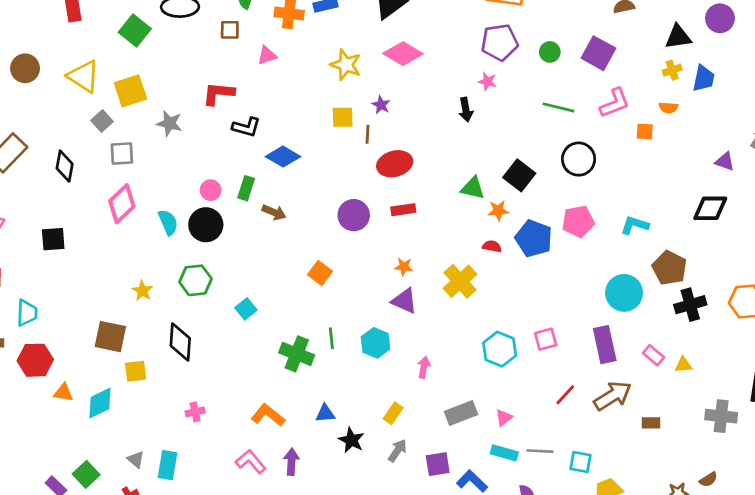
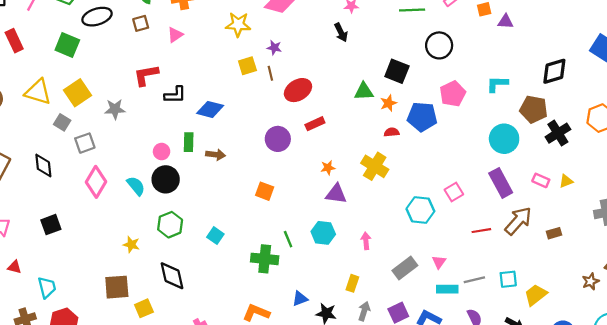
purple triangle: (725, 161) -> (506, 22), moved
black diamond: (710, 208) -> (554, 71), moved
red line: (565, 395) -> (481, 231), turned 54

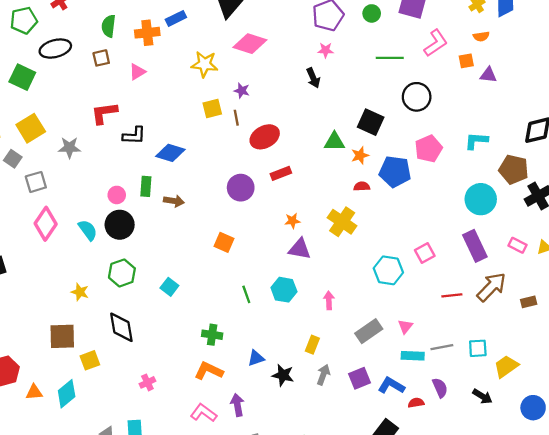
green cross: (265, 259) -> (212, 335), moved, size x0.7

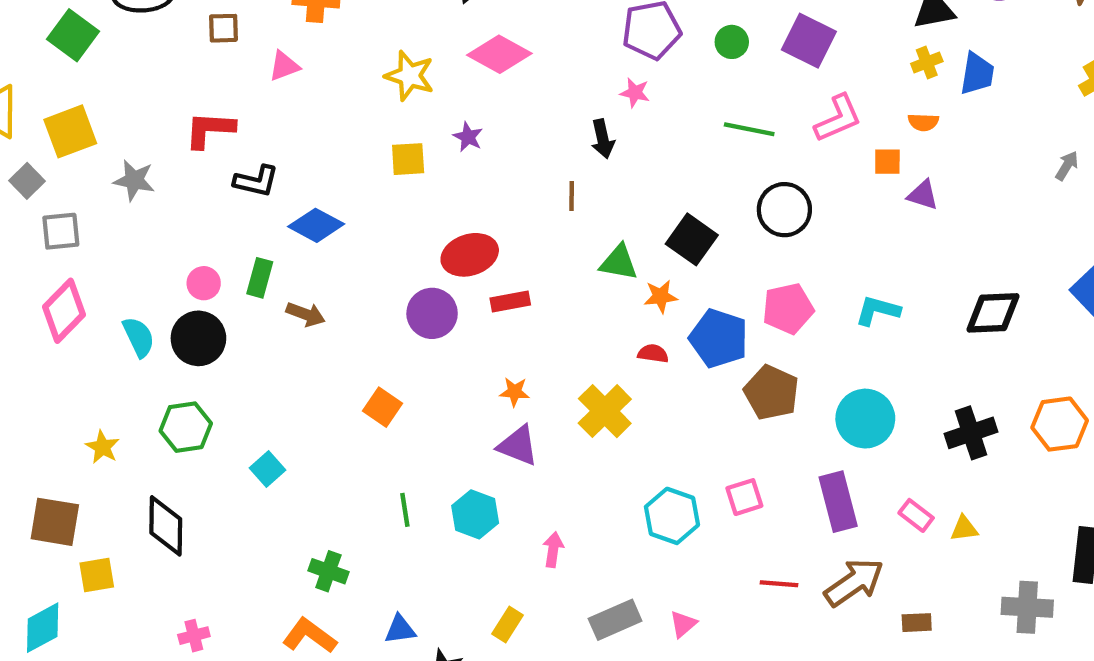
brown line: (236, 118) -> (572, 196), moved
red ellipse: (265, 137) -> (470, 255), moved
brown pentagon: (514, 169) -> (771, 393), moved

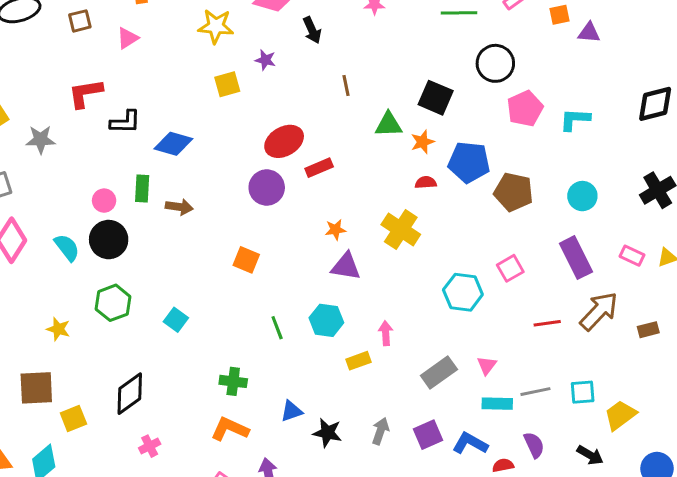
black arrow: (603, 139) -> (312, 30), moved
pink pentagon: (788, 308) -> (525, 109), moved
cyan circle: (865, 419) -> (582, 196), size x0.7
black diamond: (166, 526) -> (130, 394), moved, turned 66
yellow rectangle: (508, 625) -> (358, 361), moved, turned 50

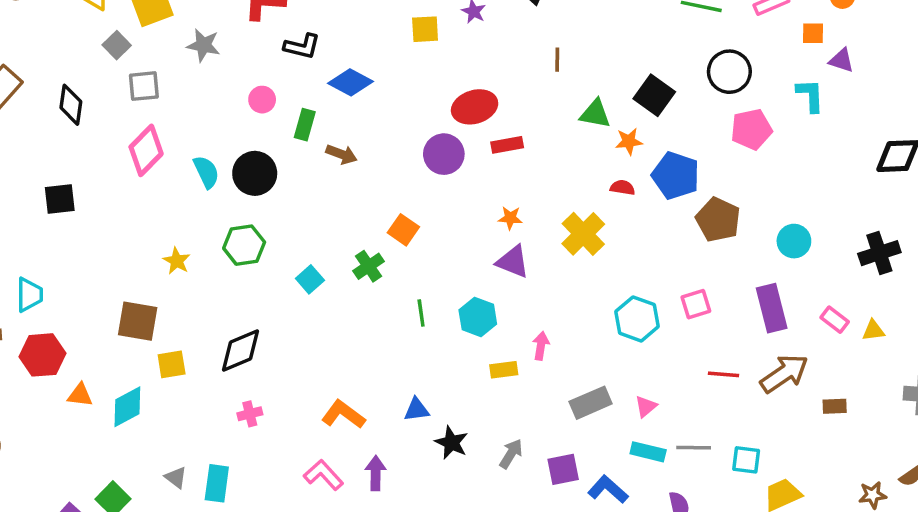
cyan L-shape: (575, 119) -> (810, 95), moved, turned 72
pink circle: (104, 201) -> (262, 100), moved
green cross: (233, 381) -> (369, 266), moved, turned 36

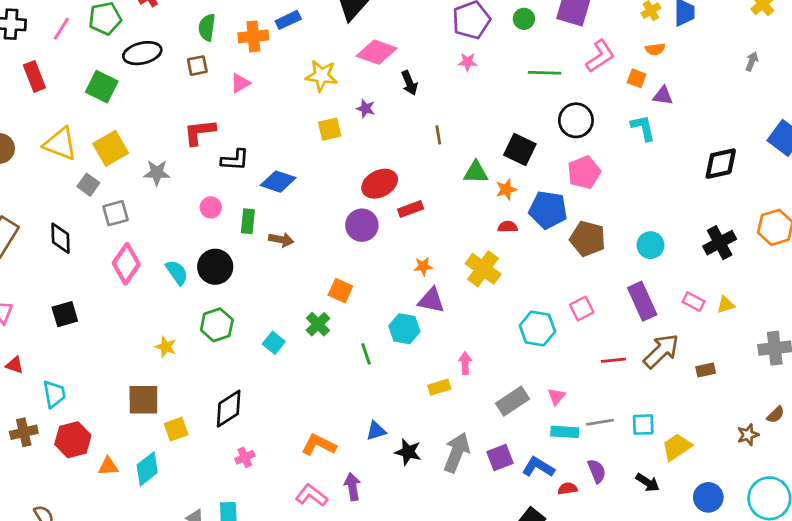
orange square: (813, 33) -> (637, 78), turned 30
pink pentagon: (751, 129) -> (584, 172), moved
cyan hexagon: (478, 317) -> (404, 329), moved
gray arrow: (511, 454) -> (457, 452), size x1.6

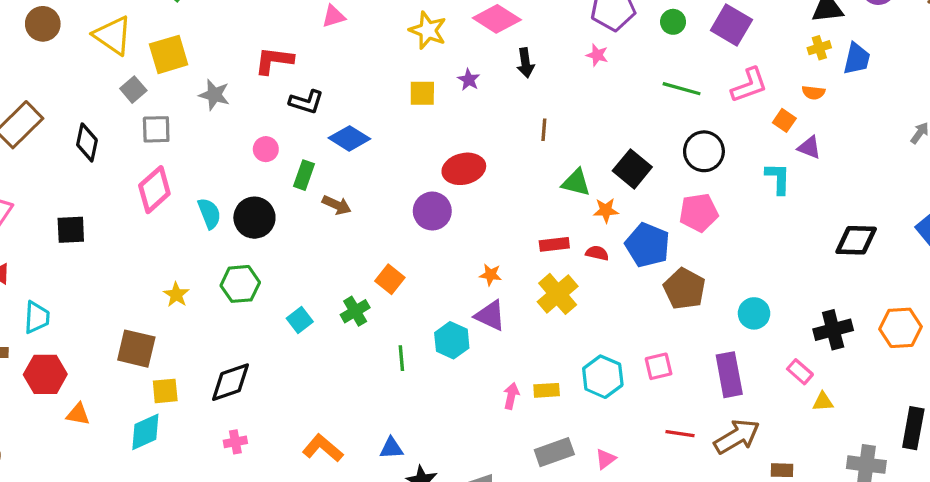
red rectangle: (411, 209) -> (554, 244), moved
pink rectangle: (694, 302) -> (800, 372), moved
yellow rectangle: (439, 387) -> (547, 390), moved
cyan diamond: (147, 469) -> (145, 432), moved

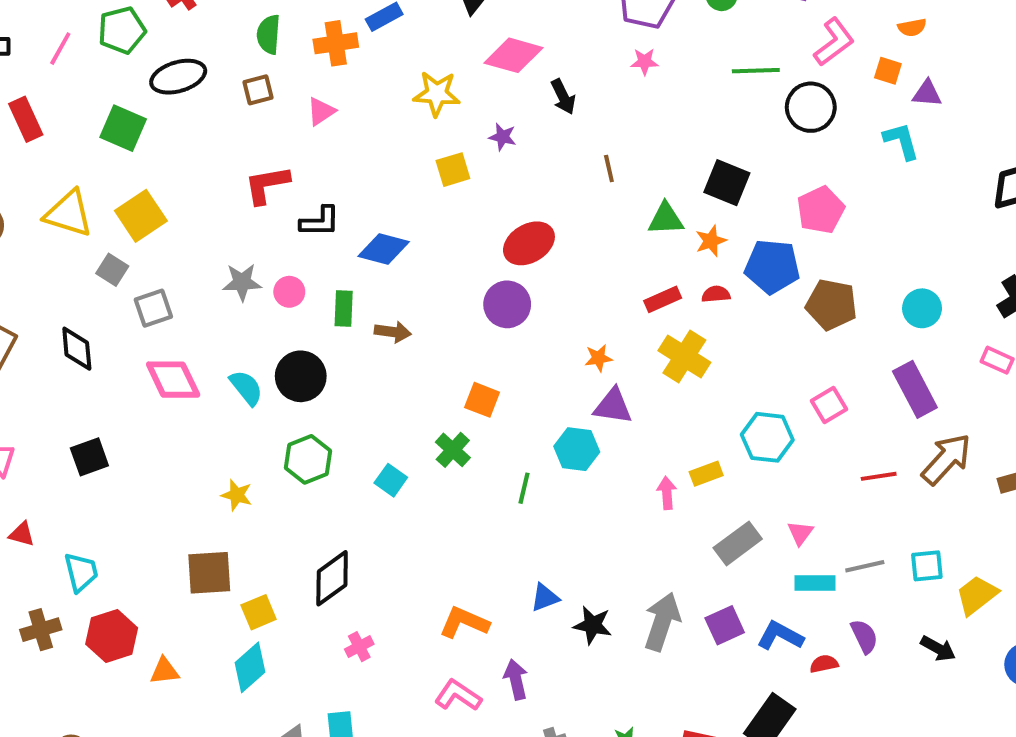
gray star: (214, 95) -> (242, 282), moved
black circle: (704, 151) -> (811, 107), moved
pink diamond: (154, 190) -> (173, 380), turned -57
green line: (401, 358) -> (524, 488), turned 35

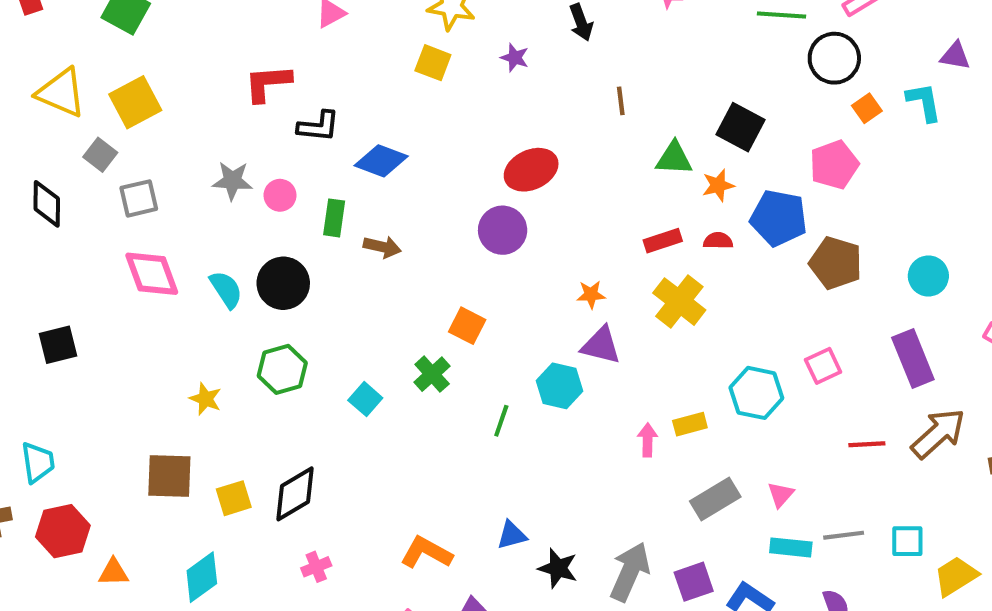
orange square: (888, 71) -> (867, 108), moved, turned 32
yellow square: (453, 170) -> (433, 63), moved, turned 32
black diamond: (77, 349) -> (47, 204), moved
yellow square: (259, 612) -> (234, 498), moved

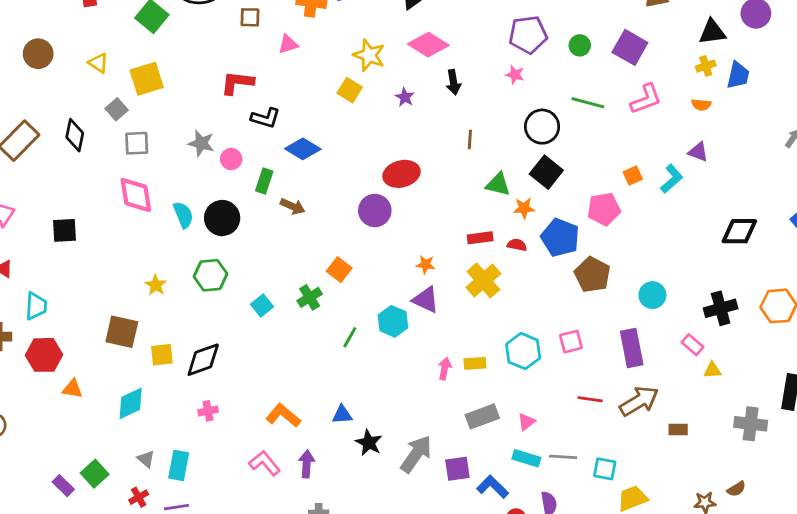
black circle: (834, 58) -> (542, 127), moved
yellow triangle: (61, 93) -> (98, 63), size x0.6
cyan L-shape: (924, 102) -> (672, 179), turned 48

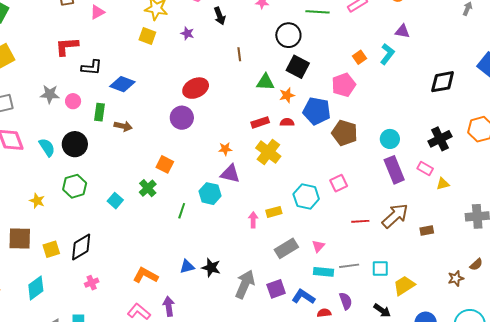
purple rectangle: (632, 348) -> (394, 170), moved
black star: (369, 443) -> (211, 268), moved

